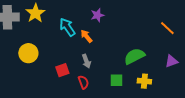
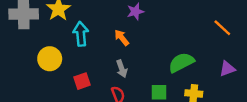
cyan arrow: (67, 27) -> (81, 34), moved, turned 30
red square: (62, 70) -> (82, 81), moved

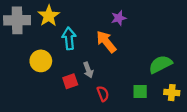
orange arrow: (122, 38) -> (106, 42), size x1.5
gray arrow: (122, 69) -> (88, 70), moved

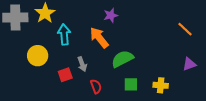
green semicircle: (160, 64) -> (122, 59), moved

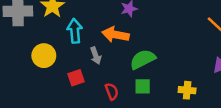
orange arrow: (99, 38) -> (115, 35), turned -40
gray arrow: (82, 64) -> (96, 56), moved
green square: (131, 84) -> (143, 86), moved

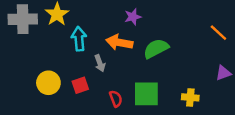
yellow circle: (44, 56) -> (48, 83), moved
green semicircle: (143, 59) -> (156, 49), moved
green square: (143, 86) -> (146, 94), size x1.6

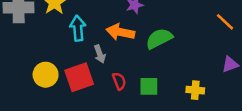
red square: (80, 85) -> (79, 77), size x1.6
green square: (146, 94) -> (149, 86), size x0.7
red semicircle: (116, 99) -> (119, 81), moved

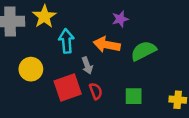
yellow circle: (46, 75) -> (31, 69), moved
red semicircle: (119, 81) -> (96, 91), moved

